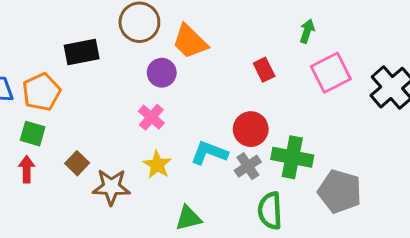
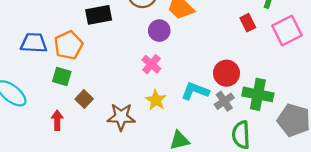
red rectangle: (264, 70) -> (248, 23), moved
brown square: (77, 163) -> (84, 99), moved
red arrow: (27, 169) -> (57, 120), moved

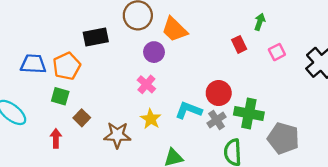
pink square: (287, 31) -> (277, 52), size x0.6

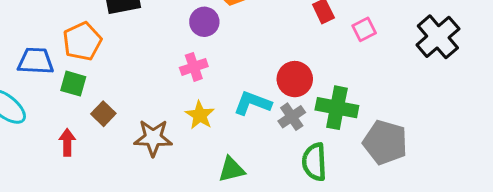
pink square: (277, 52) -> (364, 29), moved
blue trapezoid: (33, 64) -> (36, 61), moved
pink cross: (146, 84) -> (194, 67), turned 30

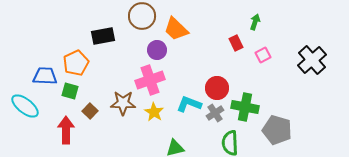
pink cross: (194, 67) -> (150, 80), size x1.6
brown star: (153, 138) -> (123, 103), moved
red arrow: (67, 142) -> (66, 130), size x1.5

